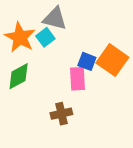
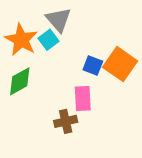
gray triangle: (55, 19) -> (58, 20), turned 35
pink rectangle: (78, 79) -> (83, 98), moved

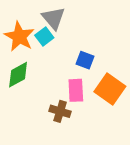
orange square: (120, 64) -> (110, 89), moved
brown cross: (66, 121) -> (60, 111), turned 30

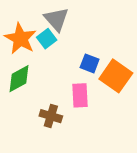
orange square: (110, 89) -> (116, 76), moved
brown cross: (60, 111) -> (51, 116), moved

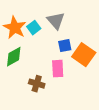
gray triangle: (56, 19) -> (56, 21), moved
blue square: (90, 63) -> (65, 46), turned -32

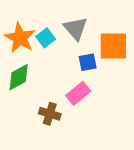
orange square: (84, 55) -> (113, 46), moved, turned -35
pink rectangle: (58, 69) -> (78, 93), turned 54

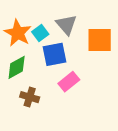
blue square: (88, 62) -> (55, 54), moved, size x1.5
brown cross: (50, 114) -> (30, 97), moved

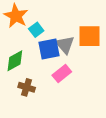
gray triangle: (66, 25) -> (65, 45), moved
orange star: (18, 33) -> (16, 16), moved

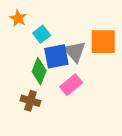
orange star: (16, 16) -> (18, 18), size x0.6
green diamond: (15, 61) -> (39, 71), moved, turned -40

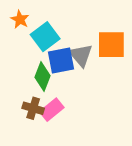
cyan square: (42, 34) -> (45, 37), size x1.5
pink rectangle: (71, 85) -> (52, 110), moved

